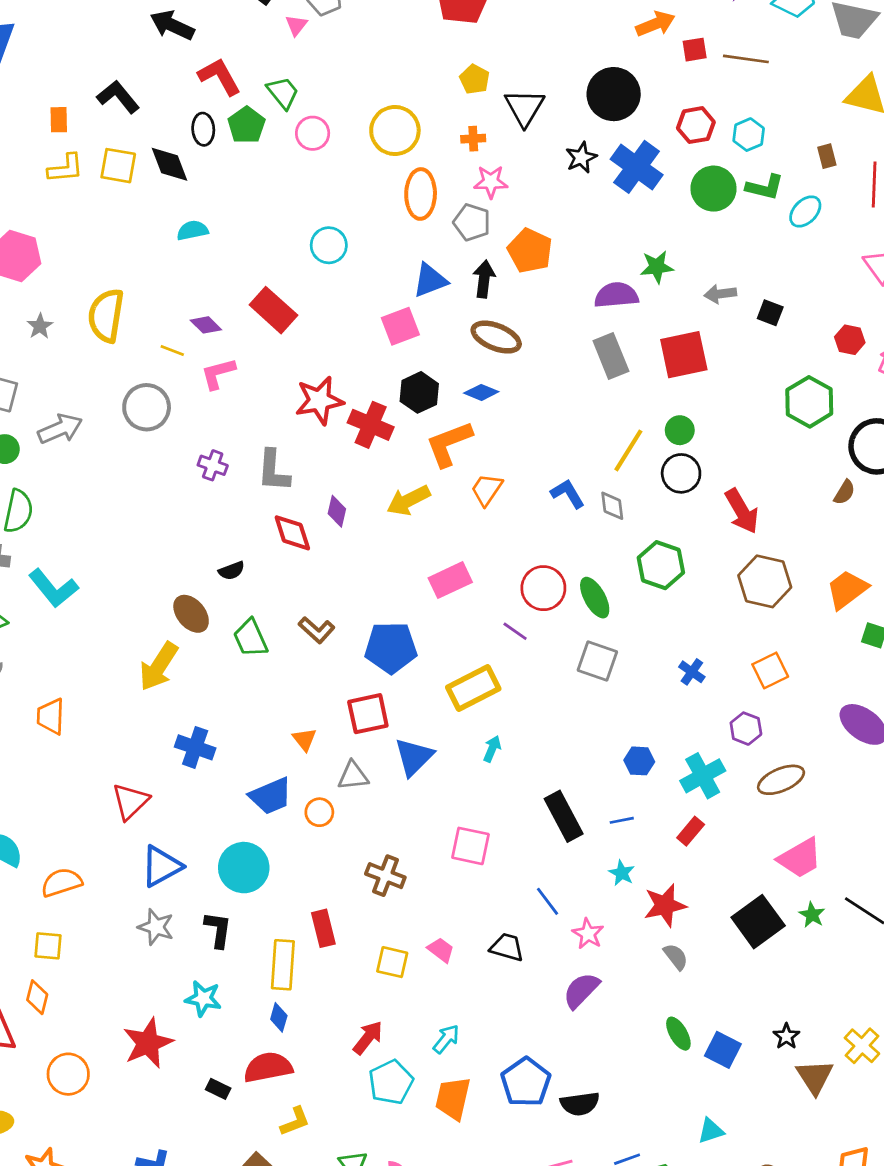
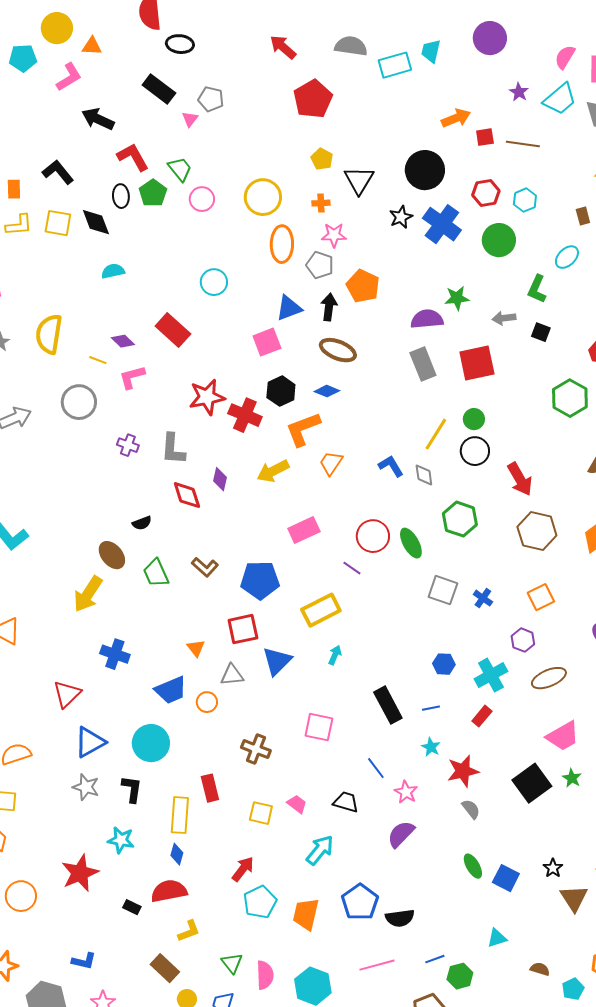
green L-shape: (765, 187) -> (537, 289), moved, turned 100
gray square: (597, 661) -> (443, 590), moved
cyan arrow: (446, 1039) -> (320, 850), moved, size x1.4

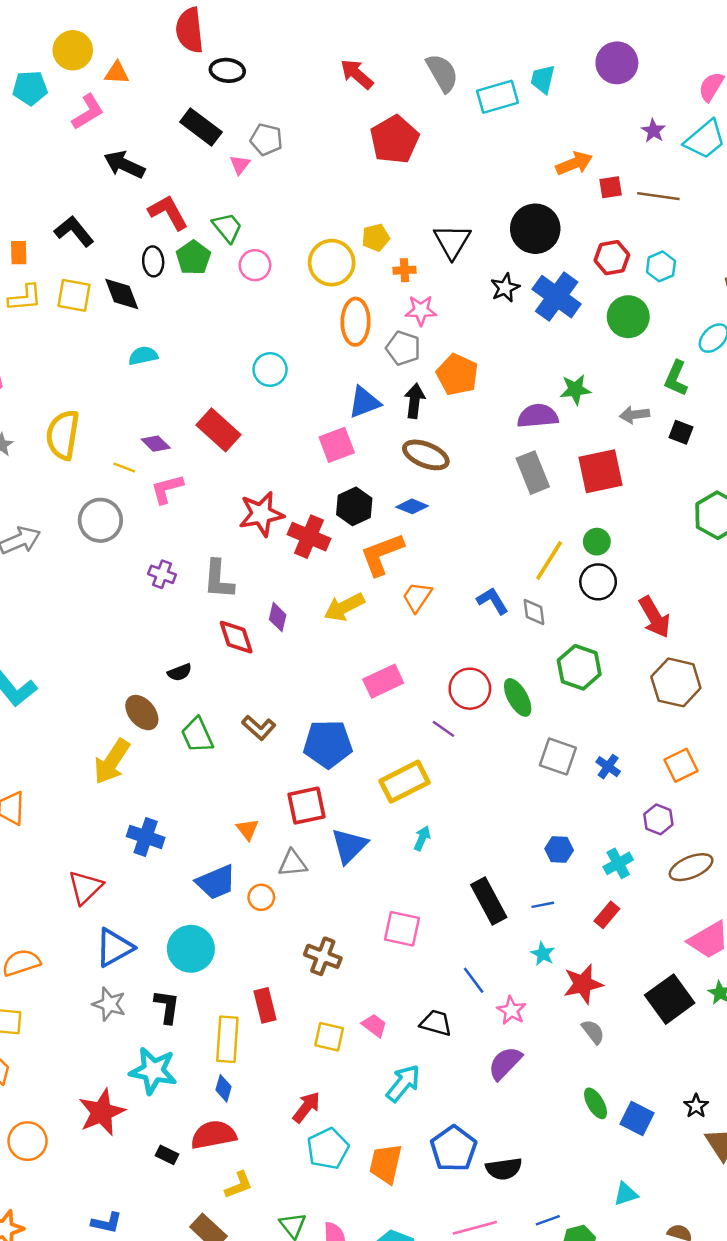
gray semicircle: (351, 46) -> (442, 73), turned 52
yellow pentagon: (322, 159) -> (376, 238), moved, turned 30
cyan cross: (491, 675) -> (618, 863), size x0.7
cyan star: (121, 840) -> (153, 1071), size x1.4

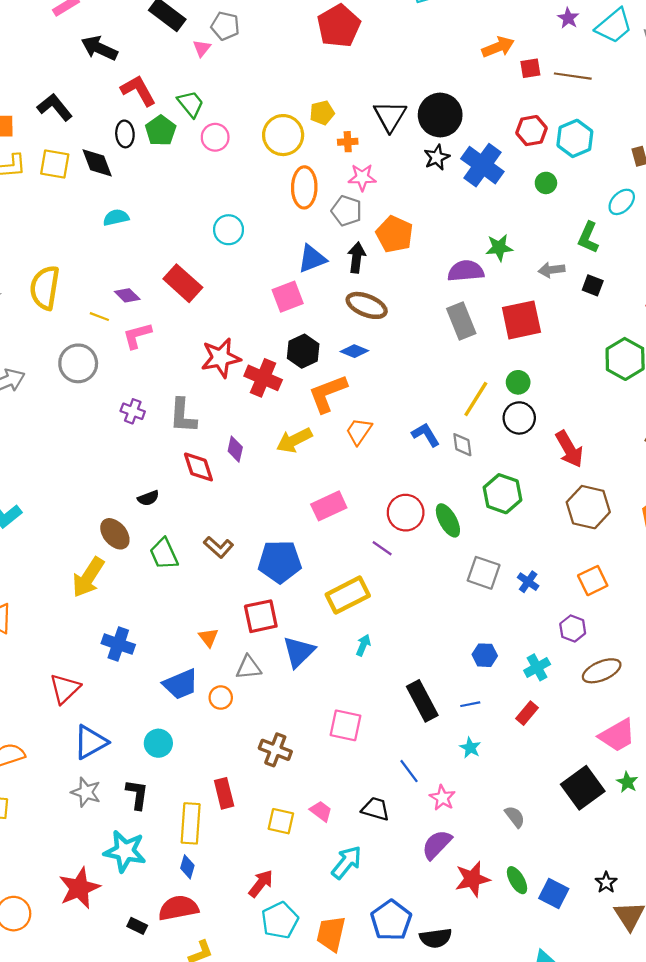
black circle: (535, 229) -> (440, 115), moved
cyan hexagon: (661, 266) -> (575, 138), size x1.4
green circle: (628, 317) -> (546, 183), size x0.6
cyan circle: (191, 949) -> (158, 743), size x0.7
red star: (583, 984) -> (472, 879), moved

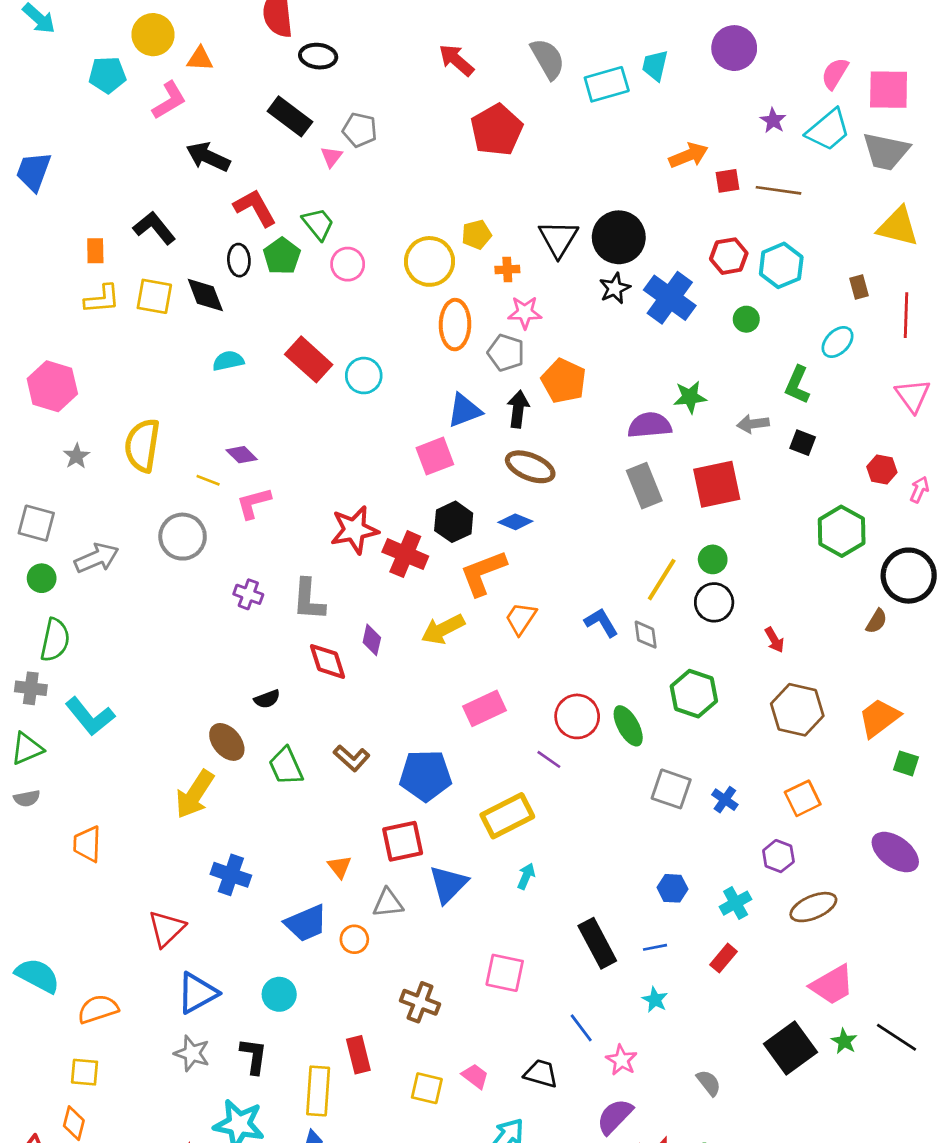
red rectangle: (183, 283) -> (309, 359), moved
red arrow: (569, 449) -> (774, 640), size x0.6

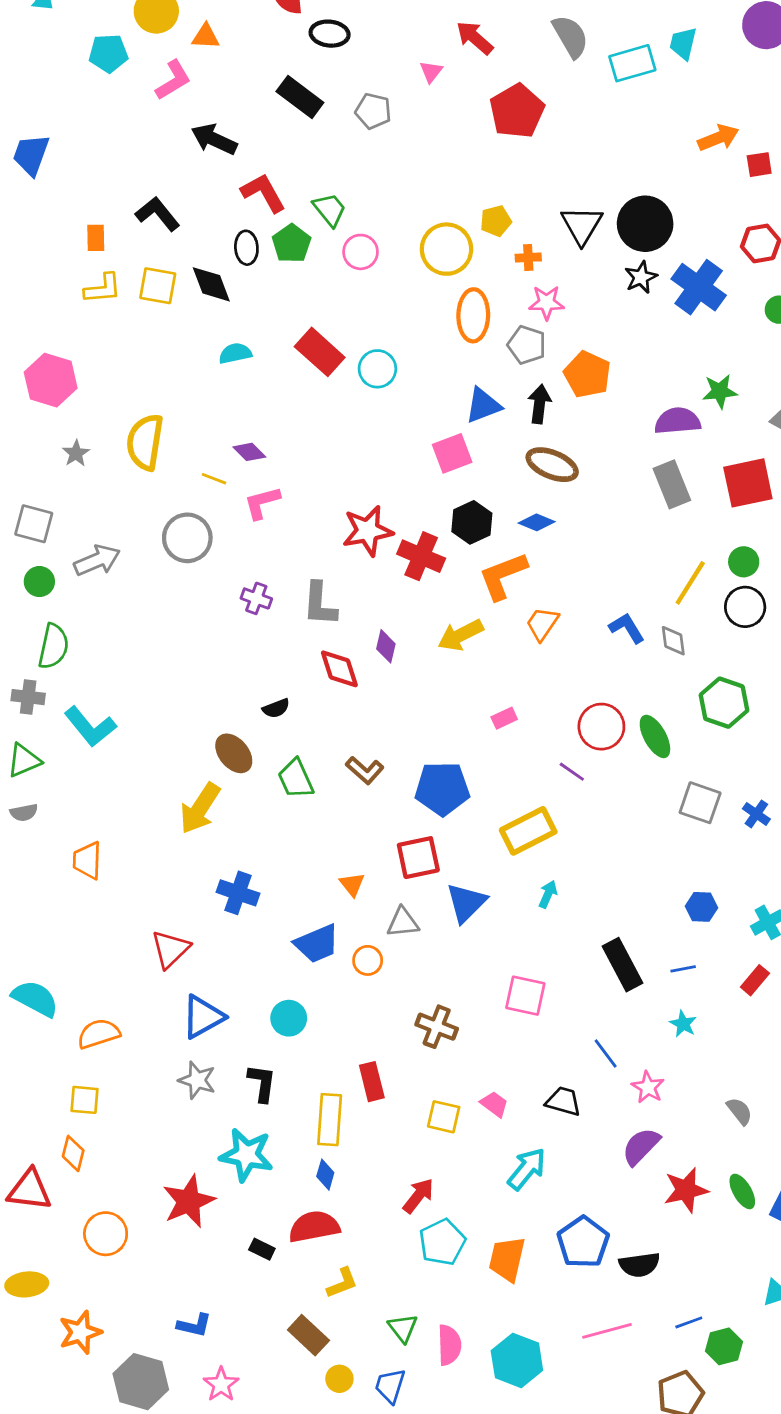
pink triangle: (332, 157) -> (431, 72), moved
pink rectangle: (485, 708) -> (504, 718), size x0.6

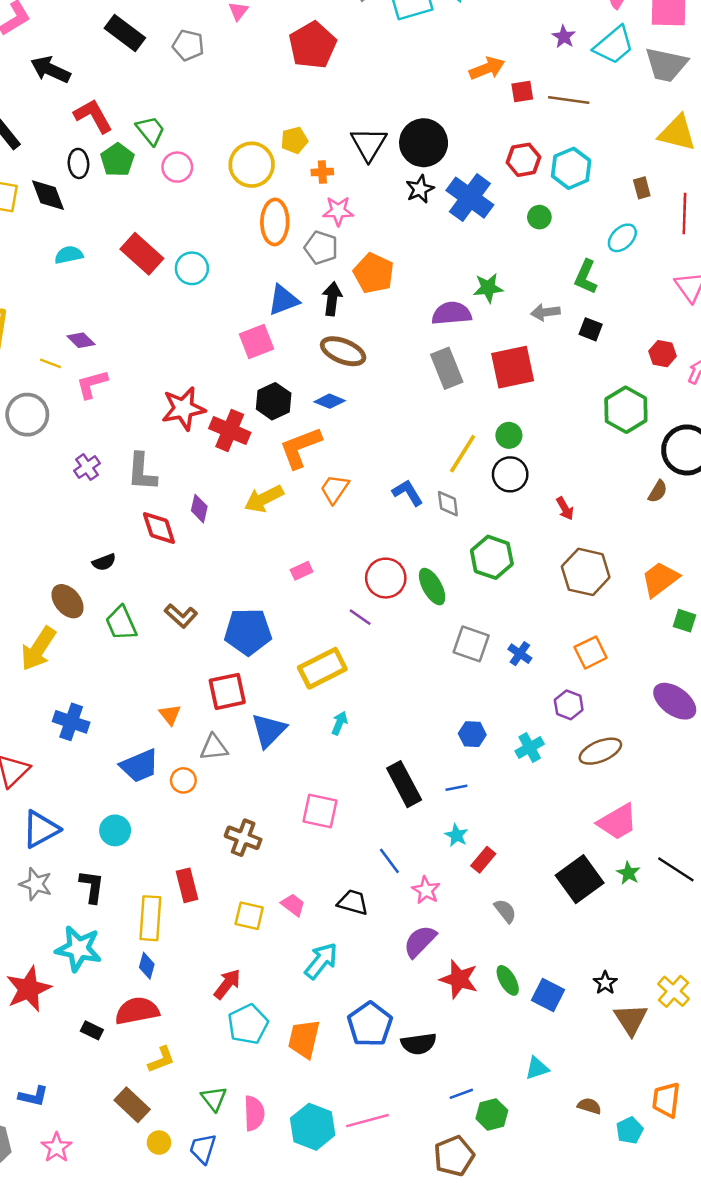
purple cross: (256, 598) -> (87, 467), turned 35
red rectangle: (755, 980) -> (483, 860), moved
red star: (686, 1190) -> (459, 979), turned 30
pink line: (607, 1331) -> (367, 1121), moved

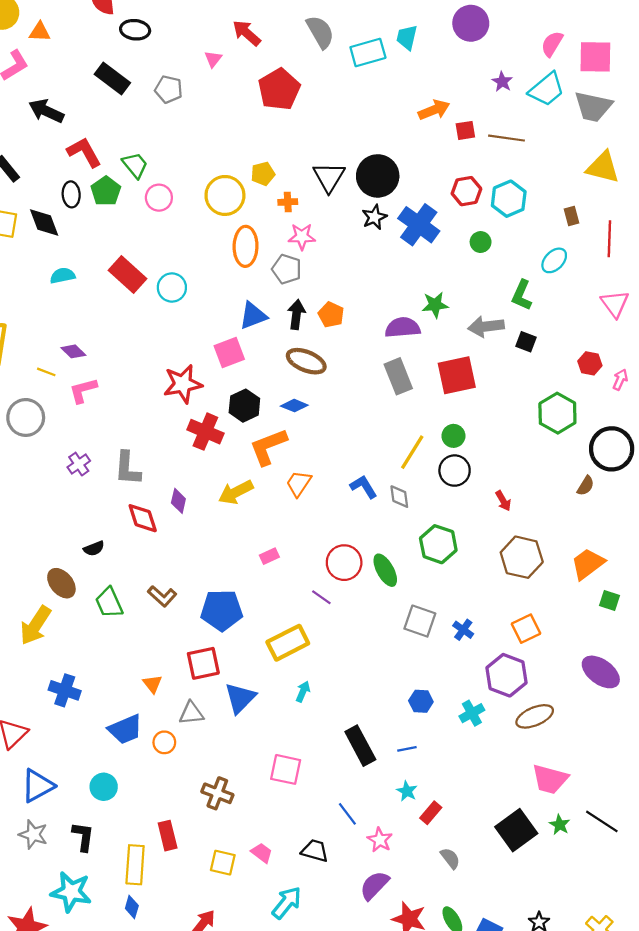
orange pentagon: (374, 273) -> (331, 315), moved, size x0.7
gray arrow: (545, 312) -> (486, 326), size x1.4
red star: (183, 409) -> (183, 384), moved
purple hexagon: (569, 705) -> (507, 675), size x1.6
pink trapezoid: (617, 822) -> (550, 779), turned 45

